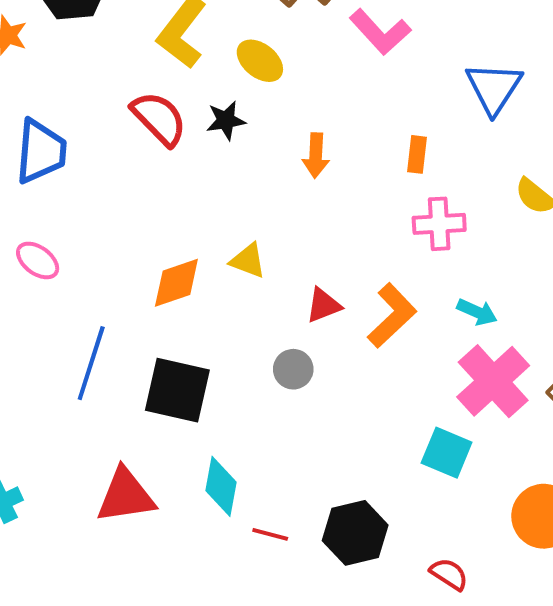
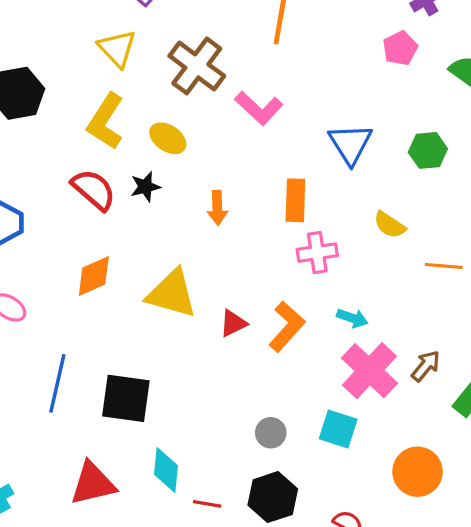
orange rectangle: (417, 154) -> (295, 200), size x1.5
yellow triangle: (248, 261) -> (172, 294), size x1.8
orange diamond: (176, 283) -> (94, 276), moved
gray circle: (293, 369) -> (271, 433), moved

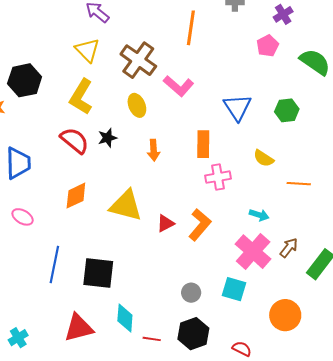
yellow ellipse: (168, 138) -> (137, 105), moved, turned 35
cyan arrow: (352, 318) -> (259, 215), moved

